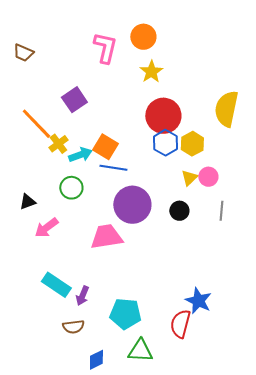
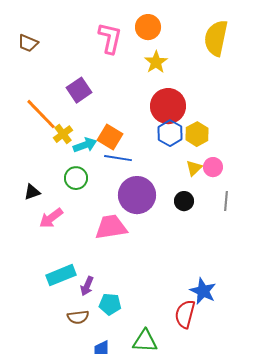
yellow semicircle: (226, 109) -> (216, 38), moved
cyan rectangle: (56, 285) -> (61, 275), turned -56
cyan pentagon: (125, 314) -> (110, 304), moved, size x0.7

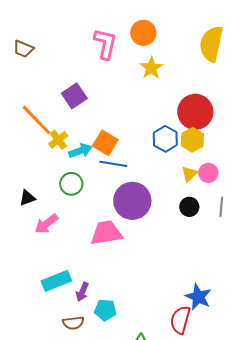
red circle: (168, 106) -> (195, 112), moved
black circle: (184, 201) -> (189, 207), moved

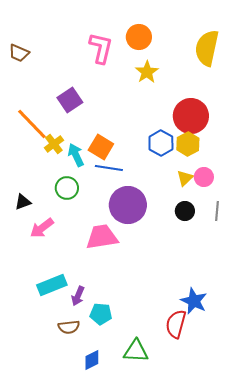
cyan arrow: (80, 151) -> (76, 155), turned -95

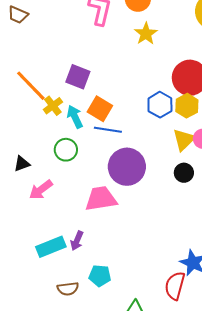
purple square: (70, 100) -> (78, 77), moved, turned -35
yellow triangle: (185, 178) -> (184, 140), size x1.4
purple arrow: (78, 296) -> (77, 241), moved

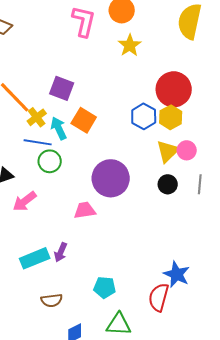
blue line: (108, 130) -> (38, 142), moved
pink trapezoid: (101, 199) -> (85, 210), size x0.7
cyan pentagon: (100, 276) -> (105, 287), moved

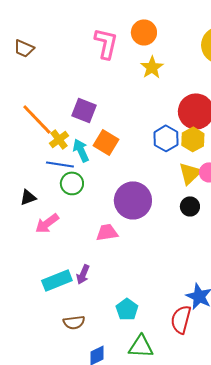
cyan pentagon: (105, 287) -> (127, 309), turned 30

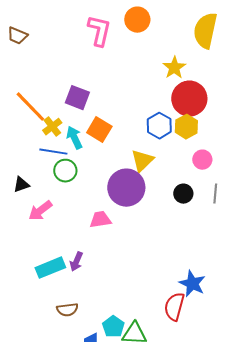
yellow star: (152, 67) -> (174, 68), moved
yellow triangle: (190, 173) -> (142, 161), moved
cyan pentagon: (127, 309) -> (113, 327), moved

